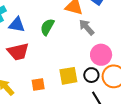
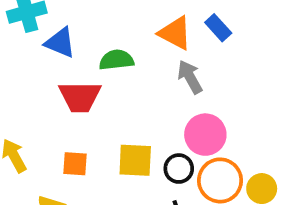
green semicircle: (47, 27) -> (116, 60), turned 42
red trapezoid: (18, 52) -> (80, 97), moved

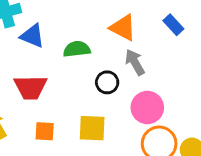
blue rectangle: (218, 28) -> (173, 25), moved
red trapezoid: (80, 97) -> (31, 87), moved
black circle: (179, 169) -> (107, 82), moved

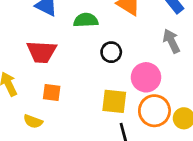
gray arrow: (135, 62) -> (171, 41), moved
yellow square: (92, 128) -> (114, 101), moved

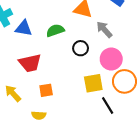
gray arrow: (171, 41) -> (104, 30), moved

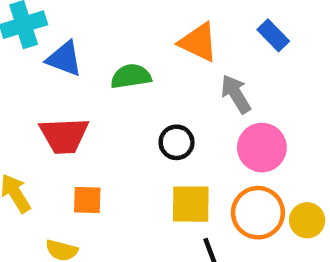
black circle: (81, 48) -> (177, 142), moved
pink circle: (111, 59) -> (262, 148), moved

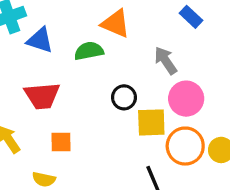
orange triangle: (198, 42) -> (116, 24), moved
yellow square: (191, 204) -> (151, 122), moved

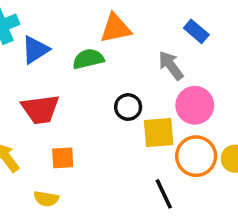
blue rectangle: (191, 17) -> (196, 31), moved
orange triangle: (116, 24) -> (116, 28), turned -32
blue triangle: (40, 40) -> (35, 50), turned -48

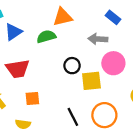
gray arrow: (171, 65) -> (98, 39), turned -48
orange circle: (196, 156) -> (104, 115), moved
black line: (164, 194) -> (73, 117), moved

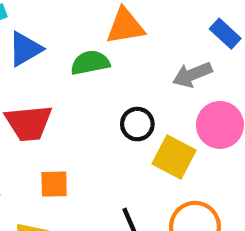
gray arrow: (98, 39) -> (192, 75), turned -30
yellow square: (91, 81) -> (174, 157), turned 30

